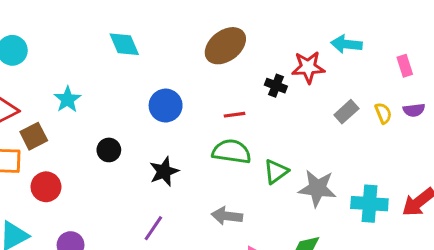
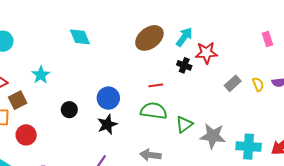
cyan arrow: (346, 44) -> (184, 37), moved, turned 120
pink rectangle: (405, 66) -> (268, 39), moved
blue circle: (166, 106) -> (108, 98), moved

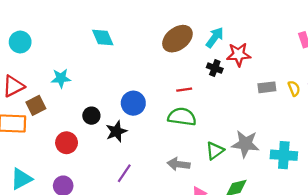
cyan star: (41, 75) -> (61, 78), turned 30
gray rectangle: (233, 83) -> (267, 87), turned 35
black star: (107, 124) -> (116, 131), moved
green triangle: (184, 124) -> (215, 151), moved
red circle: (26, 135) -> (67, 143), moved

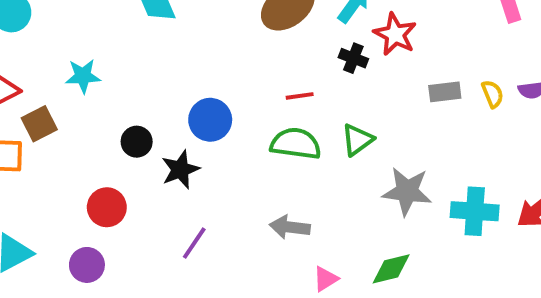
red star: (239, 54) -> (395, 34), turned 30
red circle: (67, 143) -> (107, 207), moved
green triangle: (215, 151) -> (357, 140), moved

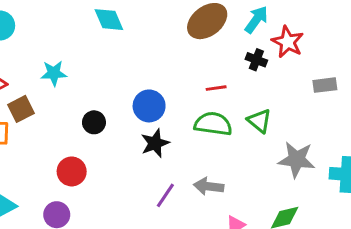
green triangle: (357, 140) -> (259, 121), turned -45
black star: (180, 169) -> (155, 143), moved
purple line: (194, 243) -> (165, 195), moved

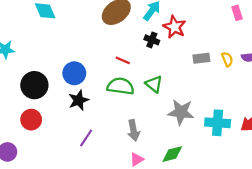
red line: (216, 88) -> (123, 60), turned 32
black circle: (94, 122) -> (34, 85), size x1.6
red circle: (72, 171) -> (31, 120), moved
gray arrow: (209, 186) -> (134, 130), moved, turned -108

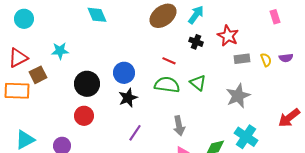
red star: (174, 27) -> (228, 36), moved
gray star: (181, 112) -> (238, 96), moved, turned -30
cyan cross: (218, 123) -> (246, 137), moved, turned 30

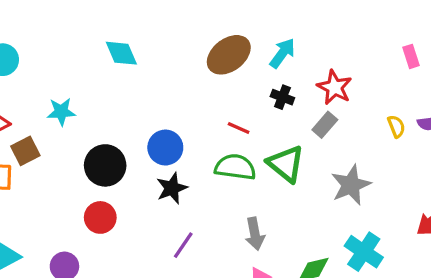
gray rectangle: (242, 59) -> (325, 125), moved, turned -42
green triangle: (198, 83) -> (286, 164), size x1.4

